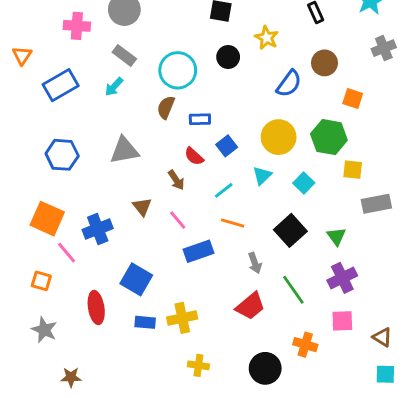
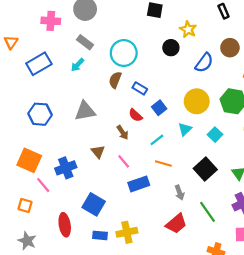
black circle: (228, 57) -> (171, 48), moved
blue rectangle: (200, 119) -> (140, 88), turned 32

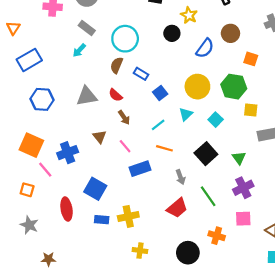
blue rectangle: (39, 64) -> (29, 60), moved
red semicircle: (136, 115) -> (115, 95), moved

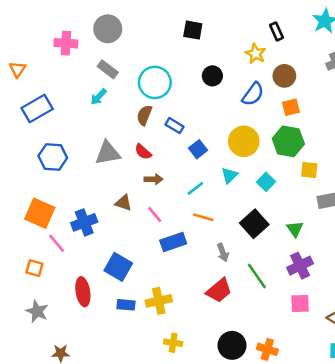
yellow star: (189, 15) -> (256, 54), moved
orange square: (251, 59) -> (291, 107), moved, turned -32
brown arrow: (124, 117) -> (154, 179), turned -56
brown triangle: (100, 137) -> (123, 203), turned -32
orange cross: (217, 236) -> (267, 349), moved

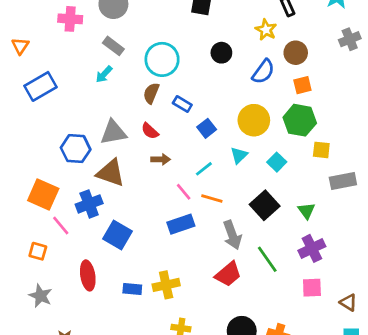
blue hexagon: (53, 157) -> (76, 149), moved
brown triangle: (123, 203) -> (111, 173), moved, size x1.6
pink line: (155, 215) -> (184, 192), moved
gray arrow: (223, 252) -> (232, 235), size x1.5
blue square: (118, 267) -> (117, 235), moved

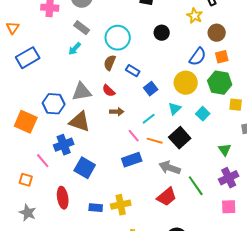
blue semicircle: (263, 72) -> (198, 57), moved
orange square: (43, 194) -> (26, 122), moved
black square: (265, 205) -> (180, 138), moved
gray arrow: (232, 235) -> (170, 168), turned 130

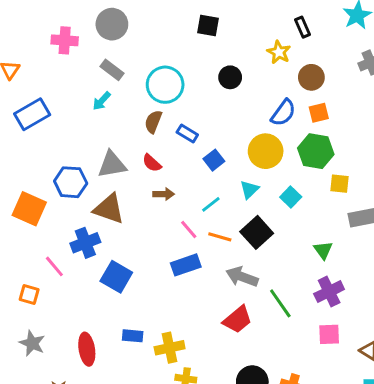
red ellipse: (63, 198) -> (87, 349), moved
yellow cross: (121, 205) -> (170, 348), moved

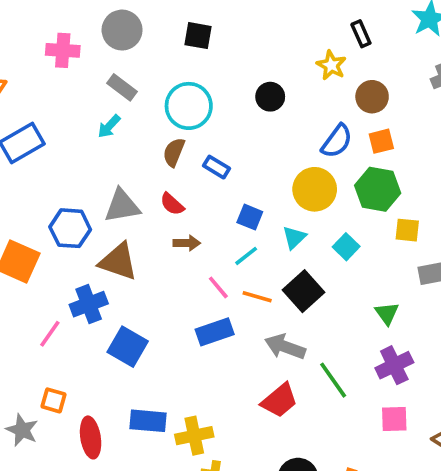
black square: (208, 26) -> (198, 36), moved
blue square: (214, 160) -> (250, 217), moved, turned -30
pink line: (54, 266) -> (50, 334), turned 75
orange square: (29, 294) -> (54, 400), moved
blue rectangle: (133, 336) -> (148, 421), size x1.4

